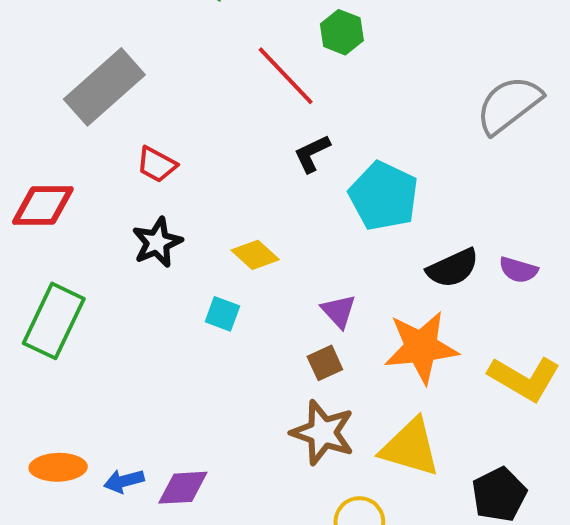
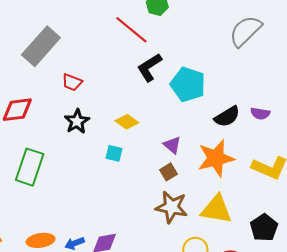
black L-shape: (312, 154) -> (149, 67), size x1.4

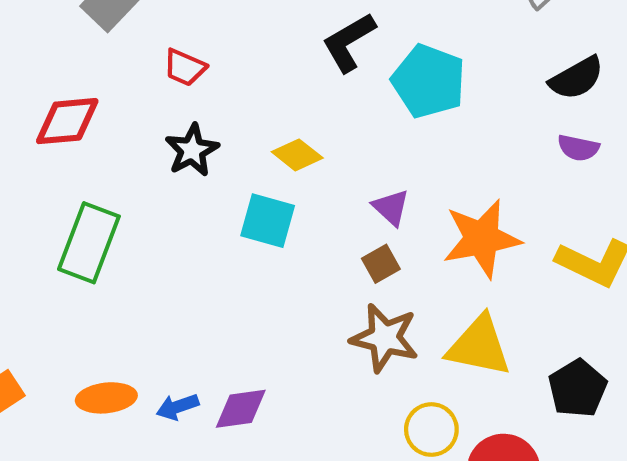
black semicircle: (227, 117) -> (577, 78), moved
cyan square: (114, 153) -> (268, 221), size x1.5

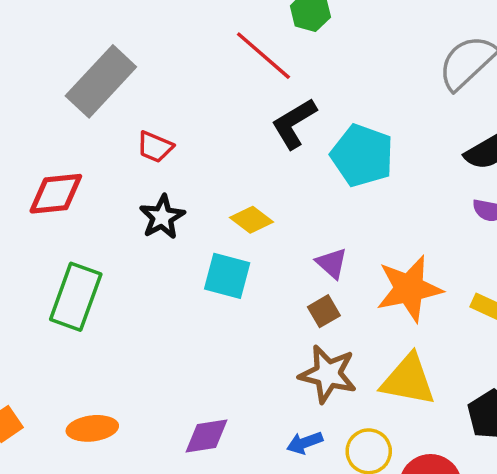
blue arrow: (178, 407) -> (305, 443), moved

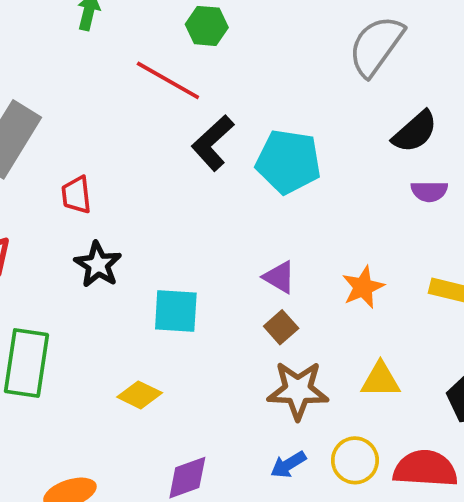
red trapezoid: (155, 147) -> (76, 195), turned 72
yellow diamond: (252, 220) -> (140, 395), moved
orange star: (409, 289) -> (363, 287), size x0.6
yellow triangle: (408, 380) -> (380, 380), size x0.7

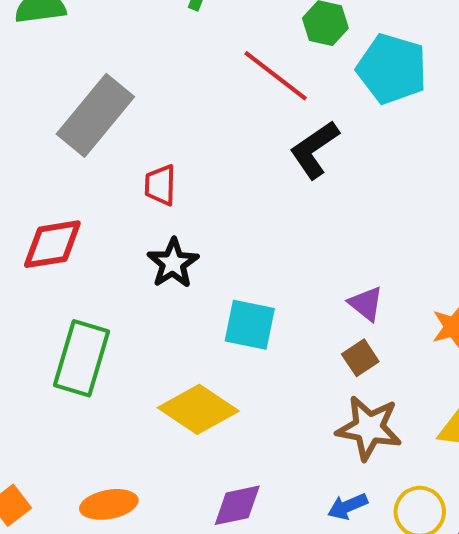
cyan pentagon: (288, 162) -> (392, 69), moved
yellow diamond: (140, 395) -> (198, 409), size x1.6

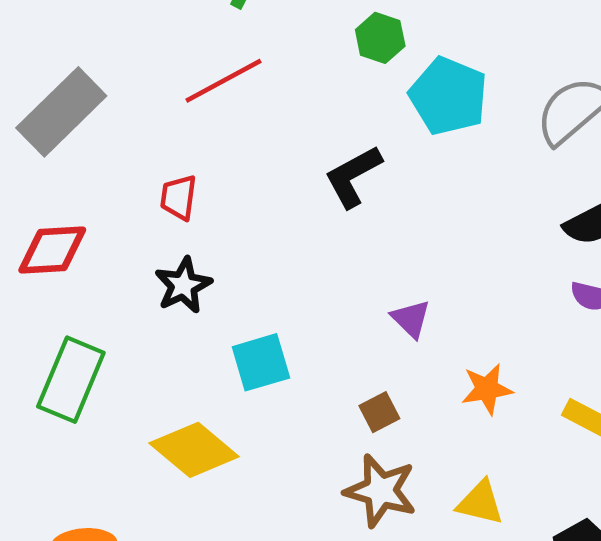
red line: (276, 76) -> (224, 81), moved, turned -72
gray rectangle: (95, 115) -> (61, 112), moved
purple triangle: (366, 304) -> (411, 319), moved
cyan square: (250, 325) -> (261, 362), turned -34

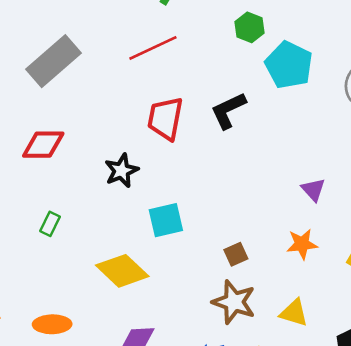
red trapezoid: (178, 197) -> (165, 118), moved, size x1.6
purple triangle: (411, 319) -> (313, 190), moved
green rectangle: (71, 380) -> (50, 224), size x0.5

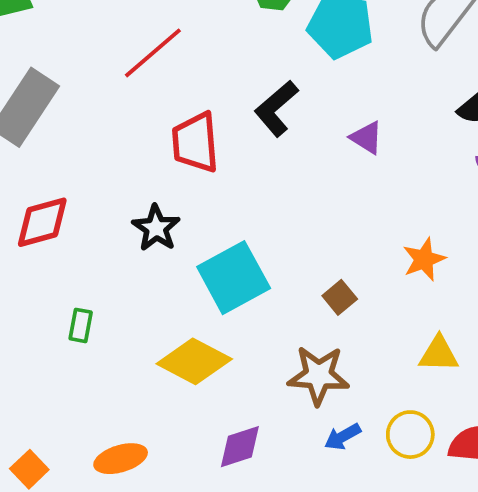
purple triangle: (313, 190) -> (366, 138), moved
cyan square: (166, 220) -> (234, 278), size x1.4
brown star: (234, 302) -> (319, 375), moved

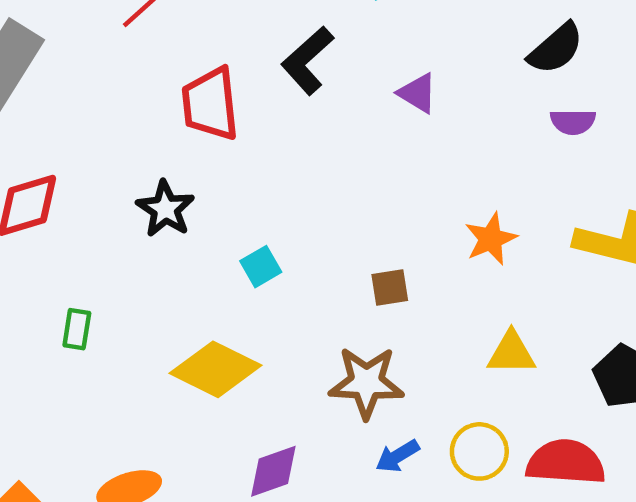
cyan square: (234, 278) -> (261, 267), size x0.5
brown square: (340, 297) -> (390, 287), turned 32

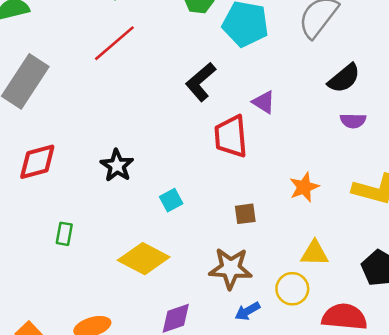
red trapezoid: (210, 104) -> (231, 136), moved
yellow circle: (479, 451) -> (292, 289), moved

